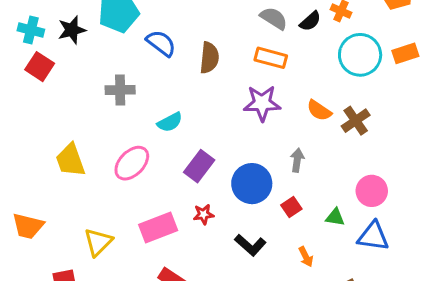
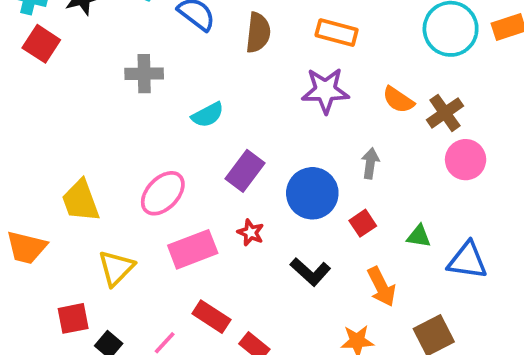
yellow trapezoid: (70, 160) -> (81, 201), moved
pink ellipse: (132, 163) -> (163, 193), moved
pink circle: (372, 191) -> (466, 160), moved
red star: (203, 214) -> (251, 233), turned 30
orange arrow: (306, 257) -> (381, 287), size x1.5

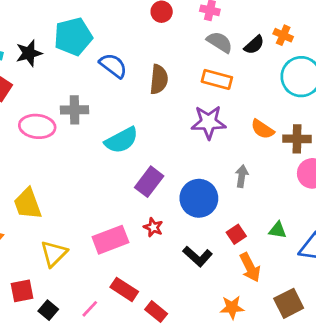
brown cross: (445, 113) -> (297, 139), turned 36
cyan semicircle: (208, 115) -> (121, 140), size x1.4
pink ellipse: (163, 193) -> (37, 126), moved, turned 52
red square: (363, 223) -> (236, 234), moved

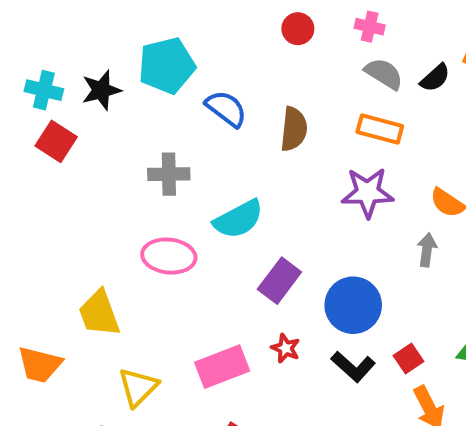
pink ellipse: (37, 126) -> (169, 256), moved
gray arrow: (242, 176) -> (427, 250), moved
black L-shape: (197, 256) -> (353, 367), moved

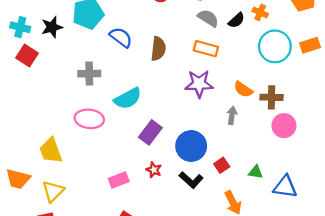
red square: (408, 358) -> (222, 165), moved
pink rectangle: (222, 367) -> (119, 180), size x0.7
yellow triangle: (138, 387) -> (53, 191), moved

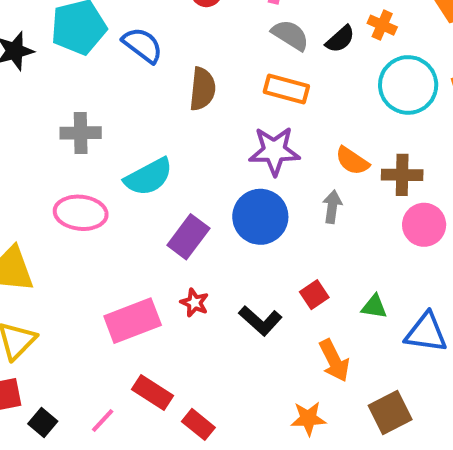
blue semicircle: (121, 37) -> (143, 45), moved
blue circle: (191, 146) -> (260, 217), moved
pink rectangle: (119, 180) -> (133, 321), size x1.5

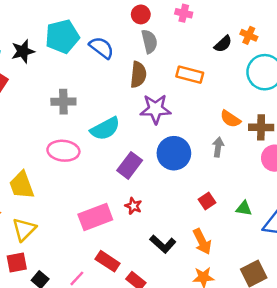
gray semicircle: (290, 35) -> (149, 41), moved, turned 45
purple star: (274, 151) -> (155, 109), moved
black L-shape: (260, 321) -> (163, 244), moved
orange arrow: (334, 361) -> (202, 242), moved

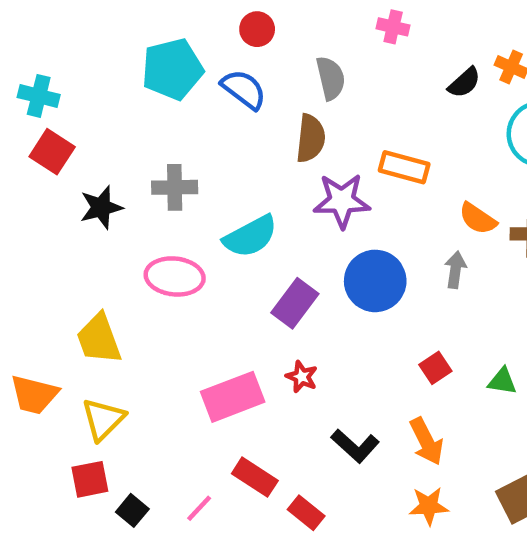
red circle: (141, 14) -> (257, 29), moved
black star: (23, 51) -> (101, 207), moved
orange rectangle: (190, 75) -> (404, 167), moved

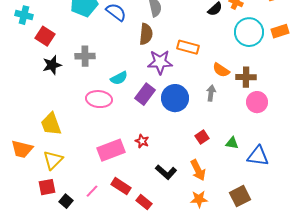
red square: (52, 152) -> (45, 36), moved
cyan semicircle: (250, 236) -> (119, 78), size x0.7
pink ellipse: (175, 276) -> (99, 99), moved
purple rectangle: (295, 303) -> (145, 94), moved
pink line: (199, 508) -> (92, 191), moved

